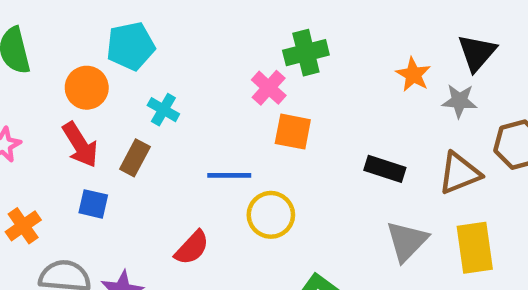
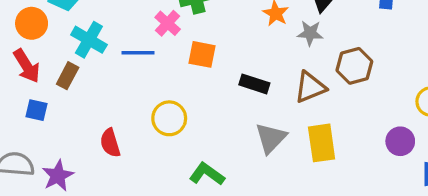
cyan cross: (163, 110) -> (89, 40), size x1.5
orange square: (293, 132) -> (202, 54), moved
blue line: (229, 175) -> (138, 53), moved
red semicircle: (192, 248) -> (110, 143), turned 120

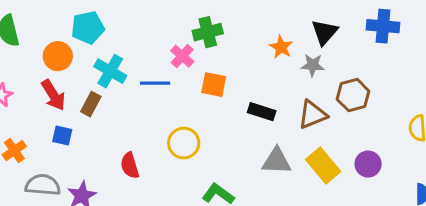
gray triangle: (271, 138) -> (277, 161), turned 48
purple circle: (400, 141) -> (368, 164), moved
yellow rectangle: (322, 143) -> (323, 166), turned -32

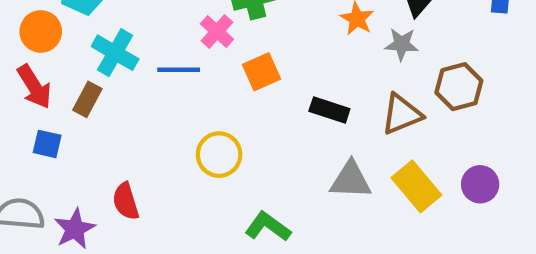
orange square: (214, 85) -> (261, 72), turned -35
red semicircle: (130, 166) -> (126, 201), moved

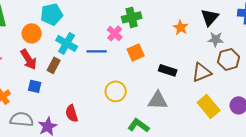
gray star: (402, 44) -> (216, 39), moved
gray triangle: (351, 180) -> (158, 100), moved

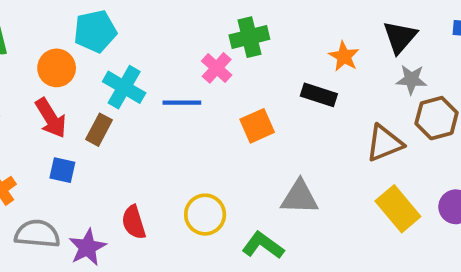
orange square: (136, 52) -> (257, 126), moved
black rectangle: (168, 70) -> (319, 95), moved
yellow circle: (116, 91) -> (205, 215), moved

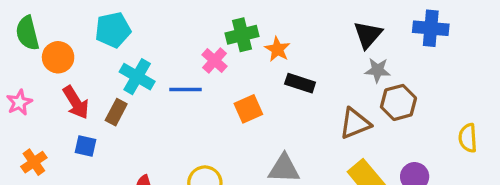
orange star: (344, 56) -> (277, 49), moved
orange circle: (57, 68) -> (58, 57), moved

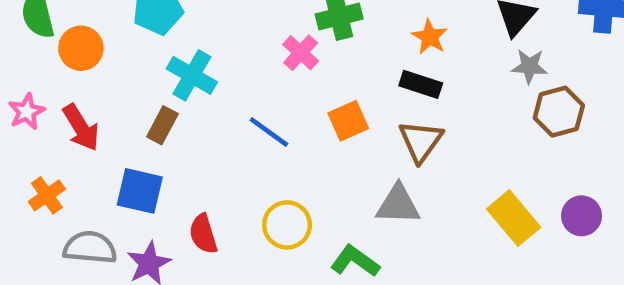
orange star: (277, 49) -> (430, 37), moved
blue line: (186, 90) -> (269, 132), moved, turned 36
red arrow: (76, 102) -> (81, 127), moved
brown triangle: (355, 123) -> (421, 141), moved, turned -32
blue square: (86, 146) -> (140, 191), moved, size x1.5

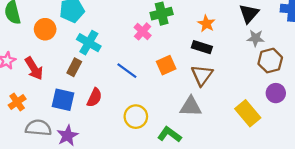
orange circle: (81, 48) -> (45, 29), moved
purple circle: (582, 216) -> (276, 93), moved
red semicircle: (203, 234) -> (94, 98), moved, turned -138

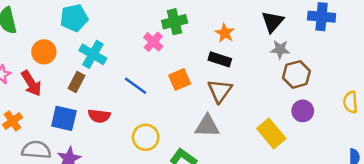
orange circle: (45, 29) -> (44, 52), moved
red semicircle: (94, 98) -> (99, 116), turned 72

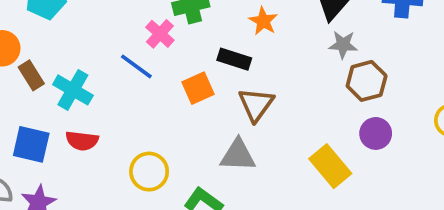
cyan cross: (93, 54) -> (73, 90), moved
black rectangle: (220, 59) -> (234, 59), moved
brown rectangle: (77, 82) -> (31, 75), moved, turned -60
blue line: (136, 86) -> (136, 66), moved

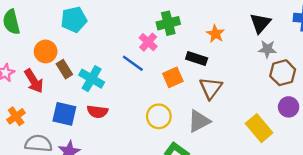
gray triangle: (238, 155) -> (199, 121), turned -30
yellow circle: (149, 172) -> (159, 116), moved

